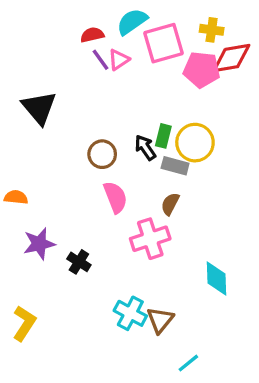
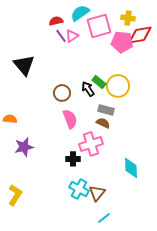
green rectangle: (163, 136) -> (99, 82), turned -64
gray rectangle: (175, 166) -> (106, 110), moved
brown semicircle: (170, 204) -> (103, 123), turned 88
black cross: (79, 262) -> (73, 159), moved, turned -32
cyan line: (188, 363) -> (104, 218), moved

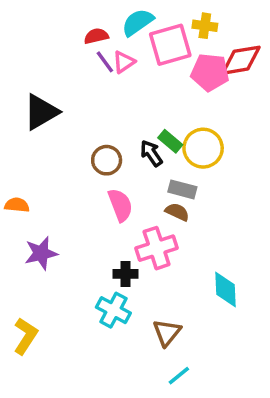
yellow cross: (128, 18) -> (205, 26), moved
black triangle: (24, 65) -> (41, 112), turned 40
cyan cross: (79, 189) -> (113, 310), moved

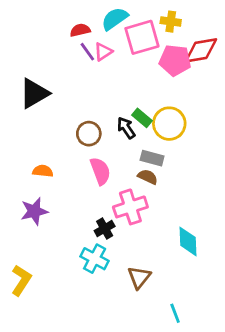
orange semicircle: (17, 205) -> (43, 171), moved
black cross: (126, 274) -> (105, 228), turned -30
cyan line: (179, 376) -> (175, 313), moved, turned -72

